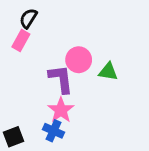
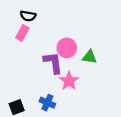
black semicircle: (28, 18) -> (28, 16), turned -112
pink star: (61, 110) -> (69, 81), moved

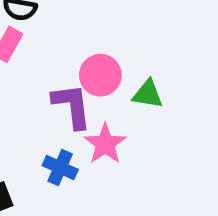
blue cross: (47, 103) -> (60, 168), moved

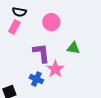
pink circle: (100, 75) -> (51, 22), moved

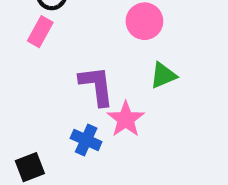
pink circle: (51, 22) -> (144, 21), moved
green triangle: (73, 48) -> (163, 75), turned -32

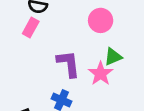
pink star: (126, 119) -> (101, 74), moved

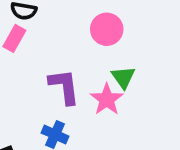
green triangle: (113, 57) -> (123, 77), turned -42

